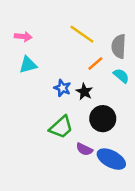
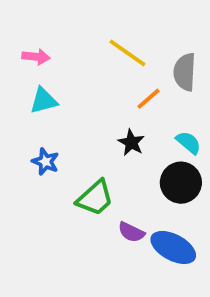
cyan semicircle: (121, 76) -> (189, 143), moved
blue star: (62, 88) -> (45, 162), moved
black circle: (103, 119) -> (181, 183), moved

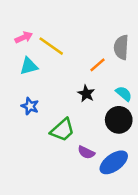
yellow line: (127, 53) -> (51, 46), moved
pink arrow: (36, 57) -> (24, 37), turned -30
blue ellipse: (173, 247) -> (114, 162), turned -64

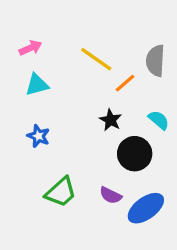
yellow line: (51, 46) -> (96, 59), moved
black circle: (119, 120) -> (135, 154), moved
green trapezoid: (62, 130) -> (61, 192), moved

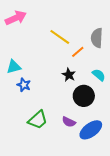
pink arrow: (30, 48) -> (16, 18), moved, size x1.5
cyan triangle: (37, 85) -> (14, 67), moved

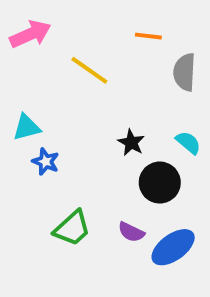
yellow line: (60, 37) -> (89, 70), moved
orange line: (78, 52) -> (148, 36), moved, turned 48

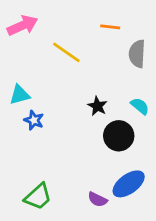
green trapezoid: (72, 228) -> (38, 197), moved
purple semicircle: (131, 232) -> (97, 199), moved

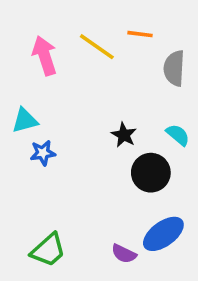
pink arrow: (23, 25) -> (45, 56), moved, turned -84
yellow line: (66, 52) -> (97, 47), moved
blue star: (34, 120) -> (43, 153), turned -30

